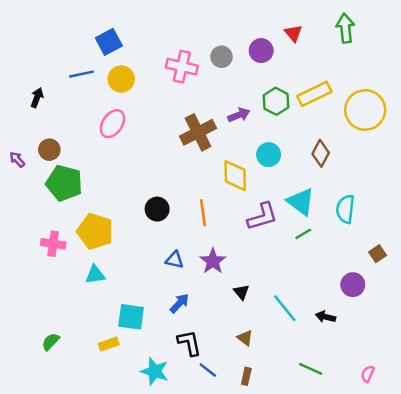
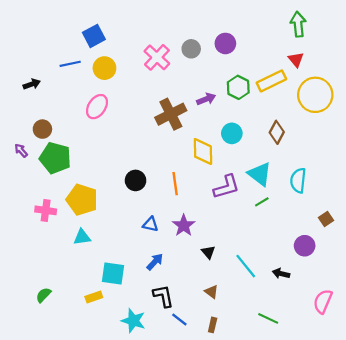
red triangle: (293, 33) -> (296, 60), moved
pink cross: (182, 67) -> (157, 57), turned 30
black arrow: (37, 98) -> (32, 84), turned 49
purple arrow: (17, 160) -> (21, 150), moved
pink semicircle: (368, 374) -> (323, 301), moved, size x1.6

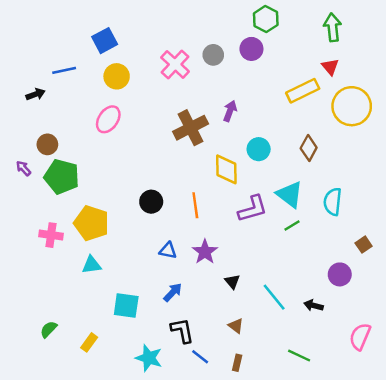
blue line: (70, 64) -> (64, 70), moved
green hexagon: (238, 87) -> (266, 19), moved
purple arrow: (206, 99) -> (230, 111), turned -48
yellow rectangle: (94, 297) -> (89, 342), moved, turned -35

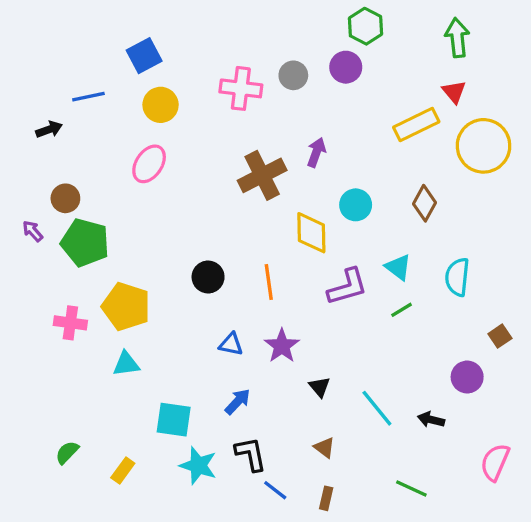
pink cross: (175, 64) -> (241, 88), turned -36
cyan triangle: (290, 194) -> (398, 267), size x0.7
cyan star: (149, 358) -> (198, 466), moved

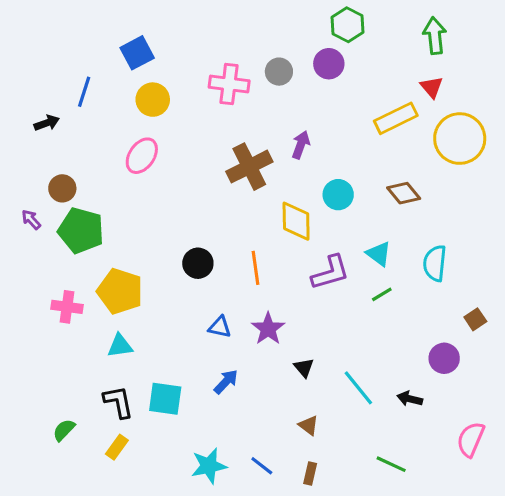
blue line: (88, 97) -> (84, 92), turned -60
brown diamond: (424, 203) -> (404, 193), turned -68
black L-shape: (251, 454) -> (118, 402), moved
cyan star: (198, 466) -> (209, 466), moved, turned -30

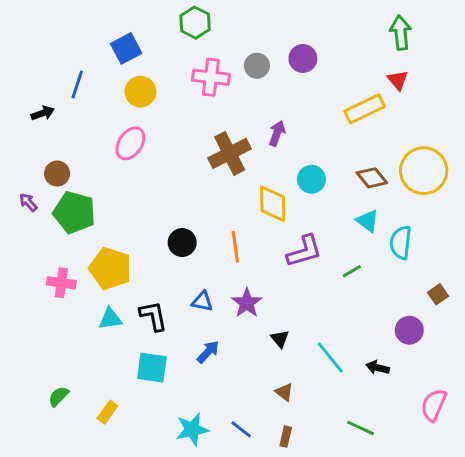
green hexagon: (348, 25) -> (195, 23), moved
yellow circle: (460, 139) -> (424, 171), moved
cyan triangle: (379, 254) -> (368, 221), moved
black L-shape: (118, 402) -> (153, 316), moved

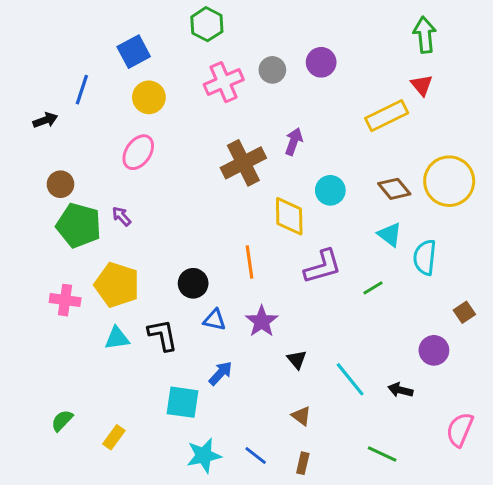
pink cross: (211, 77) -> (224, 82), turned -30
purple arrow: (28, 202) -> (121, 216), moved
black circle: (182, 243) -> (193, 283), moved
cyan square: (152, 368) -> (182, 402), moved

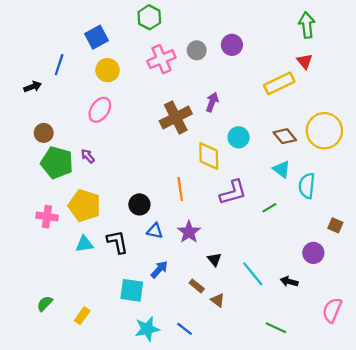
brown square: (464, 312) -> (335, 225), turned -32
brown rectangle: (303, 463) -> (197, 286), moved, turned -64

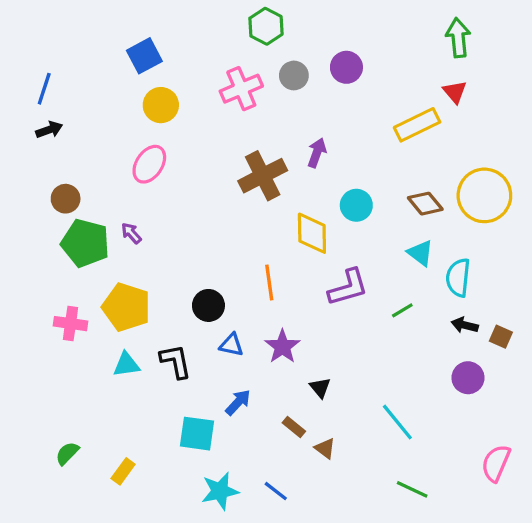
green hexagon: (149, 17) -> (266, 26), moved
blue line: (59, 65) -> (44, 89), moved
cyan line: (253, 274) -> (397, 422), moved
black arrow: (289, 282) -> (465, 325), moved

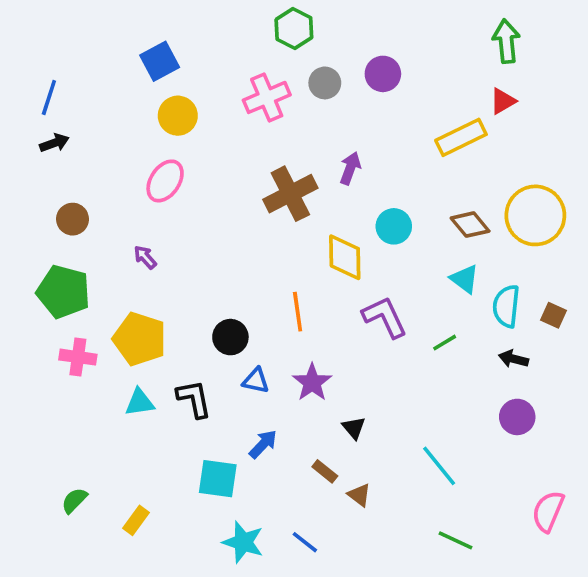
red triangle: (455, 92) -> (503, 101), turned 40
green pentagon: (85, 243) -> (63, 292), moved
purple L-shape: (348, 287) -> (385, 317), turned -99
brown square: (501, 337) -> (554, 315), moved
cyan star: (220, 491) -> (243, 542), turned 30

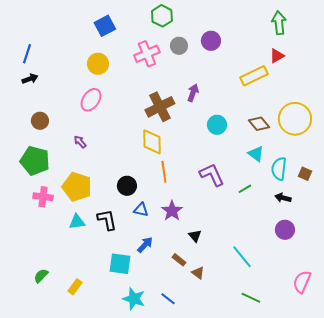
blue square: (160, 61) -> (105, 26), moved
yellow diamond: (345, 257) -> (152, 142), moved

